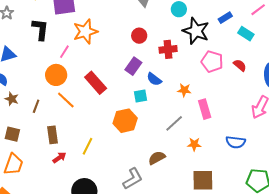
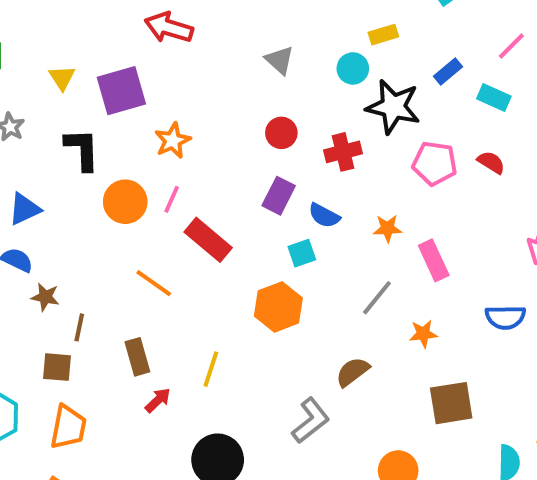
orange star: (85, 32) -> (173, 141), size x0.7
pink line: (64, 52) -> (172, 199), moved
orange circle: (56, 75) -> (125, 202), moved
brown line: (36, 106) -> (79, 327), moved

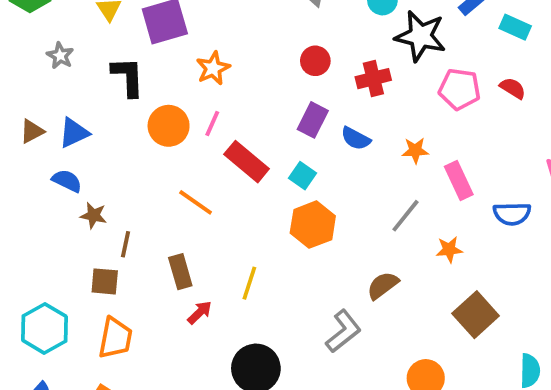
cyan square: (302, 253) -> (303, 176), moved, turned -36
blue semicircle: (505, 317) -> (512, 214), moved
brown square: (451, 403) -> (476, 315), turned -33

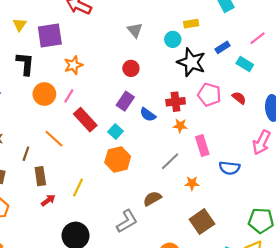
red cross: (373, 79) -> (176, 102), moved
brown line: (126, 244) -> (26, 154), moved

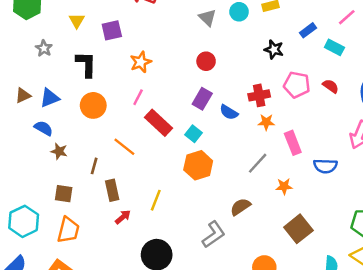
purple square: (50, 35) -> (112, 30), size x0.7
cyan circle: (173, 39) -> (239, 12), moved
black star: (191, 62) -> (274, 49), size x0.6
orange circle: (44, 94) -> (93, 105), moved

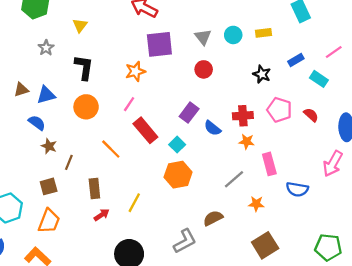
purple square: (112, 30) -> (159, 44), moved, size x1.4
red circle: (206, 61) -> (204, 69), moved
brown line: (94, 166) -> (69, 162), moved
brown square: (64, 194) -> (49, 186), turned -30

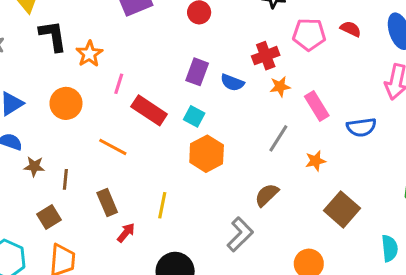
black L-shape: (84, 67) -> (53, 36), moved
orange star: (135, 71) -> (89, 54), moved

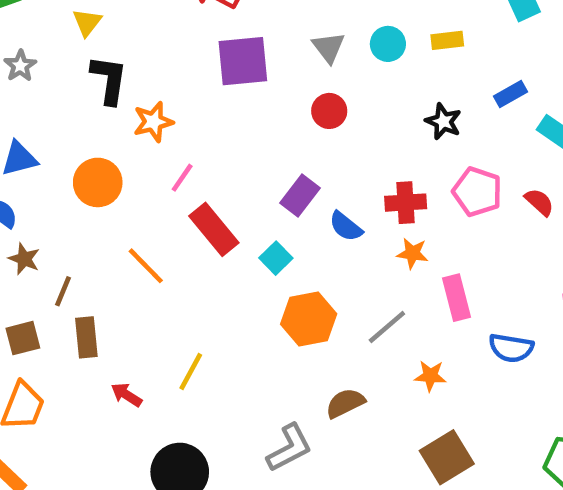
orange hexagon: (207, 154) -> (309, 319), moved
brown rectangle: (107, 203) -> (86, 337), moved
red arrow: (126, 233) -> (126, 395), turned -114

